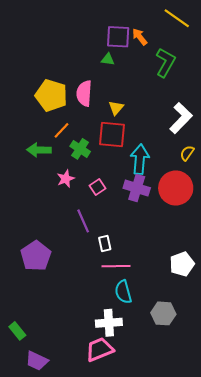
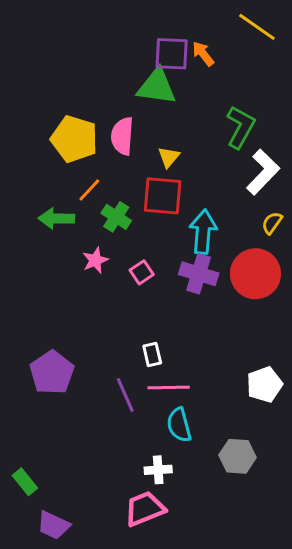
green triangle: (108, 59) -> (157, 87), size x2.0
green L-shape: (165, 62) -> (240, 127), moved
purple line: (83, 221) -> (125, 395), moved
white cross: (109, 323) -> (158, 470), size x0.7

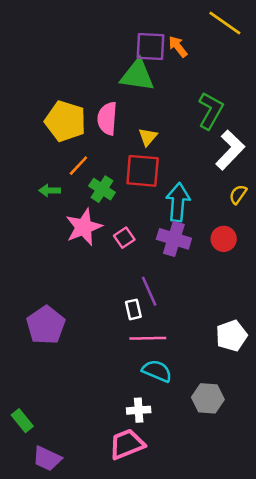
green arrow: (56, 218) -> (50, 190), size x0.7
pink star: (95, 260) -> (84, 227), size x1.6
red circle: (255, 274) -> (224, 239), size x0.6
purple line: (125, 395) -> (149, 291), moved
cyan semicircle: (179, 425) -> (157, 371), turned 128

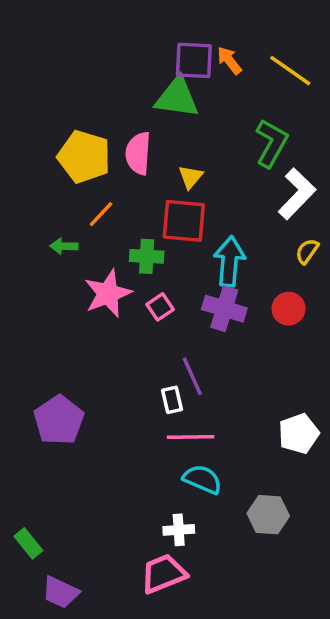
yellow line: (225, 23) -> (290, 71), moved
green cross: (102, 189) -> (147, 256), moved, turned -30

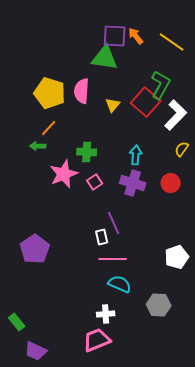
orange line: (101, 214) -> (49, 128), moved
red square: (184, 221) -> (146, 102), moved, turned 36
cyan arrow: (229, 261) -> (136, 155), size x0.7

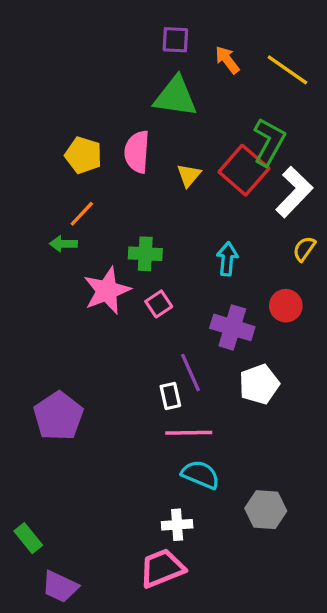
purple square: (115, 36) -> (175, 40), moved, size x0.7
yellow pentagon: (50, 93) -> (83, 155), size x0.7
purple cross: (133, 183) -> (232, 327), moved
white pentagon: (177, 257) -> (259, 384), moved

